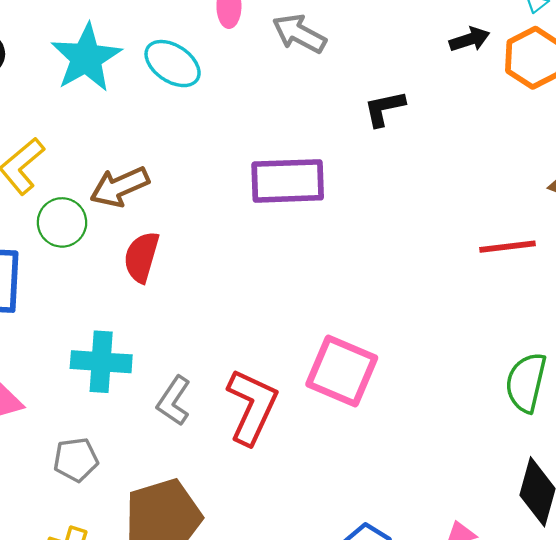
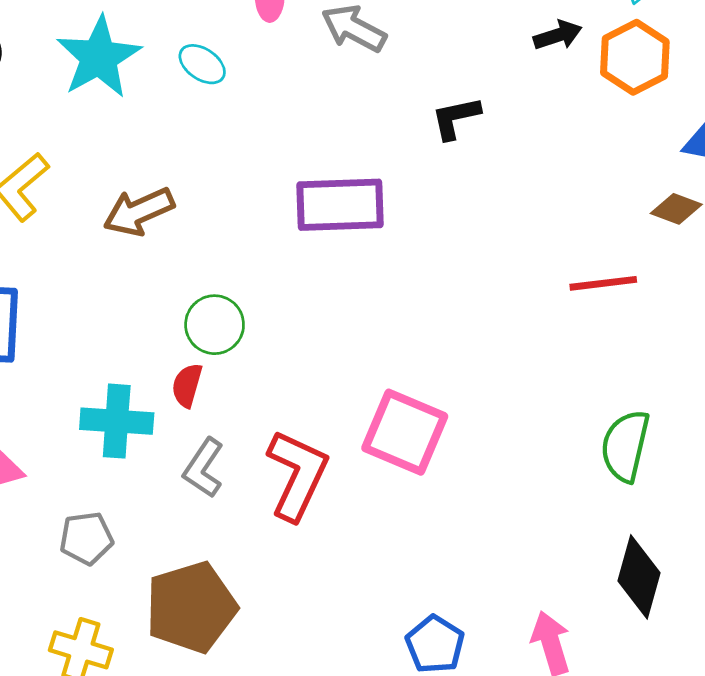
cyan ellipse: (173, 64) -> (202, 64), size x0.7
green circle: (62, 222) -> (215, 325), moved
red semicircle: (141, 257) -> (187, 385), moved, size x0.7

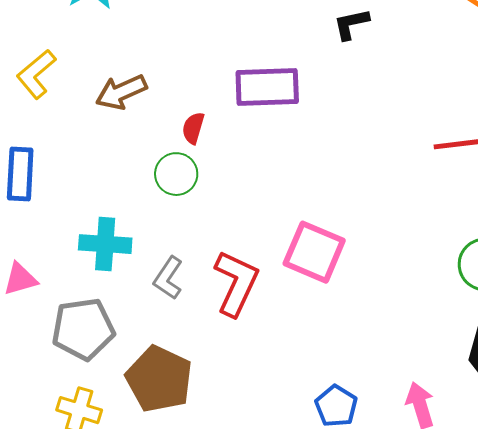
red semicircle: (187, 385) -> (193, 128), moved
gray pentagon: (86, 538) -> (83, 329), size x1.6
brown pentagon: (191, 607) -> (159, 379), turned -30

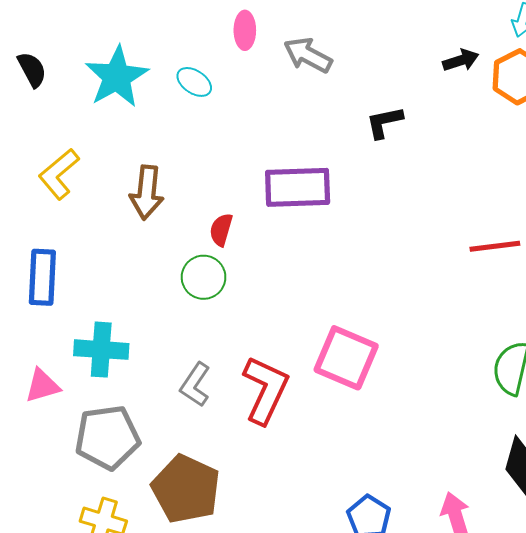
brown arrow: (121, 92) -> (147, 193), turned -60
cyan cross: (105, 244) -> (101, 350), moved

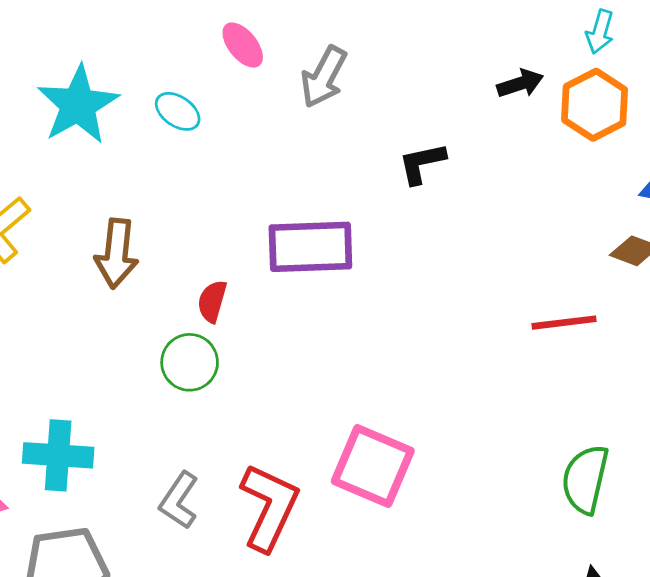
pink ellipse: (245, 30) -> (243, 45), turned -39
gray arrow: (308, 55) -> (324, 77), turned -90

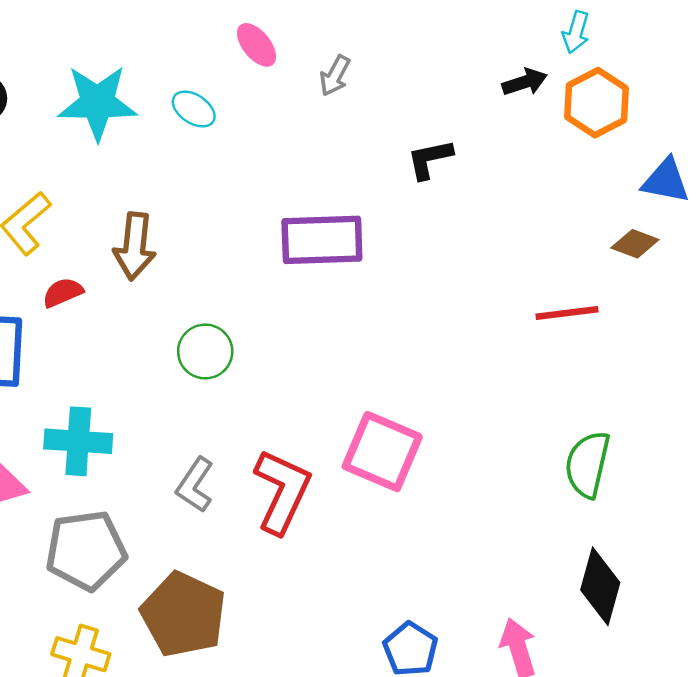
cyan arrow: (600, 32) -> (576, 32), moved
gray arrow: (324, 77) -> (335, 76), size x0.7
cyan star: (78, 105) -> (97, 103), turned 30
red semicircle: (212, 301) -> (63, 292), moved, turned 51

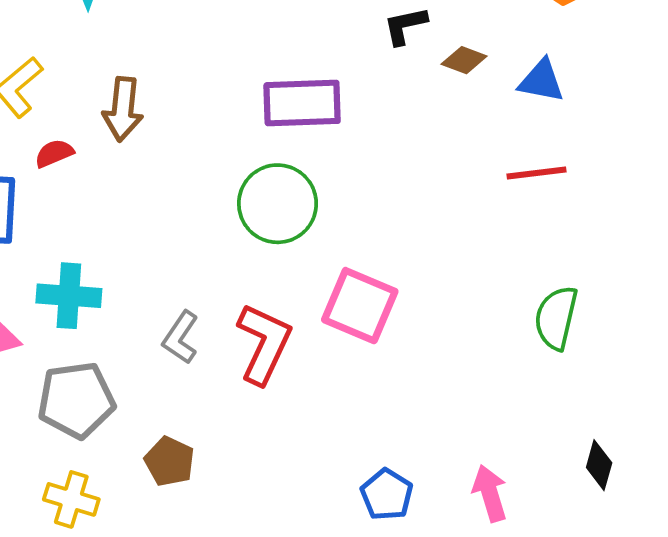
blue triangle: (666, 181) -> (541, 81), moved
brown diamond: (635, 244) -> (464, 60), moved
green circle: (205, 351) -> (278, 204), moved, size x1.5
black diamond: (600, 586) -> (599, 465), moved, size x0.7
brown pentagon: (183, 614) -> (170, 461), size x0.6

